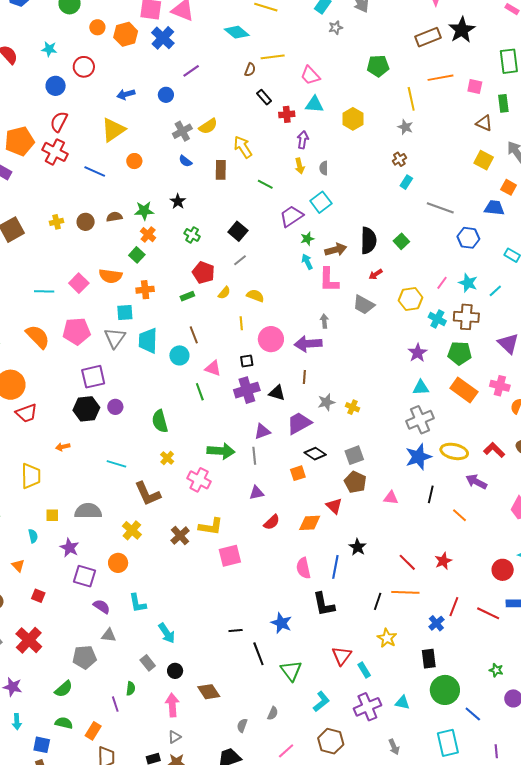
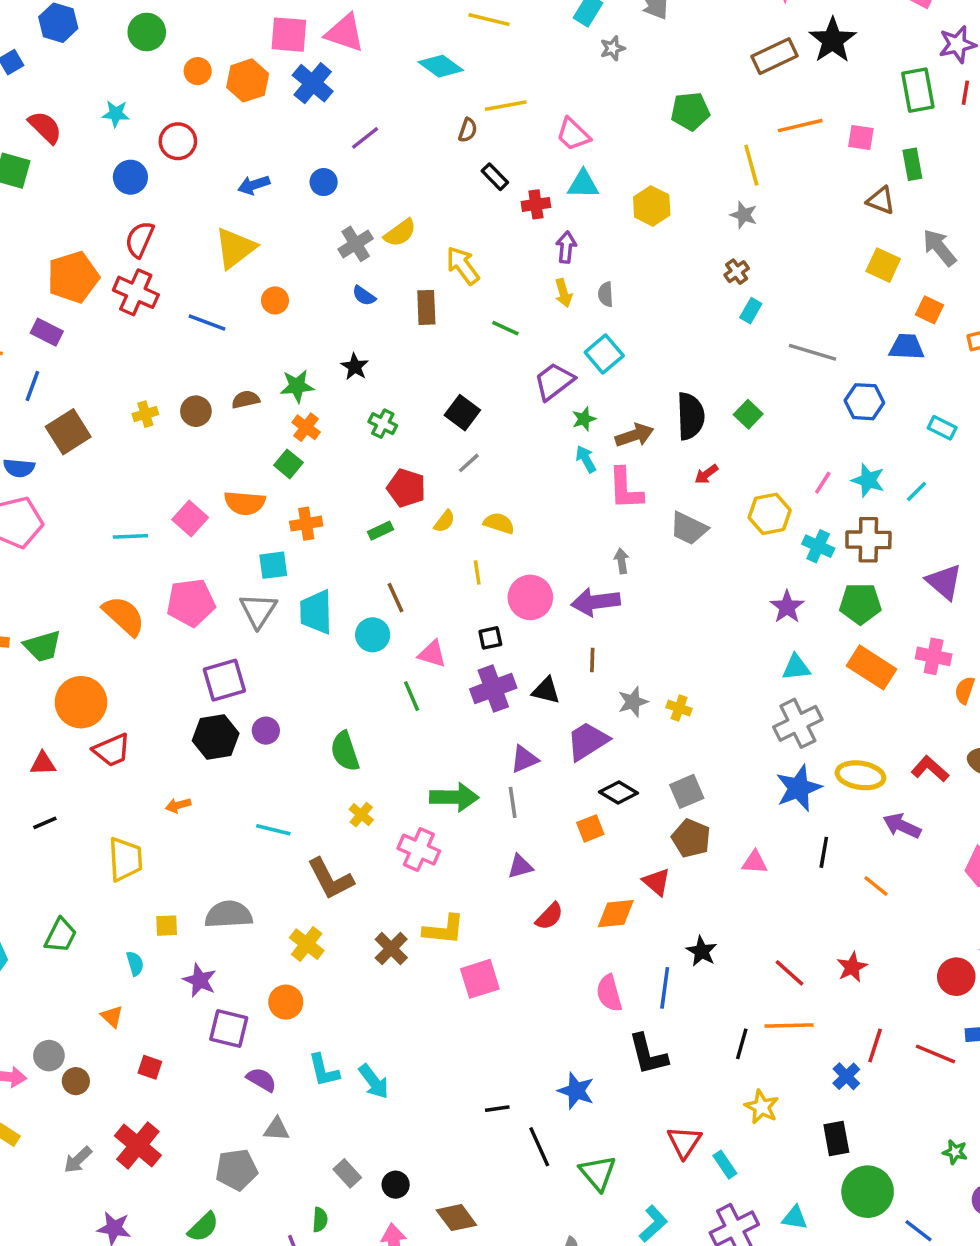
cyan arrow: (167, 633) -> (374, 1082), moved

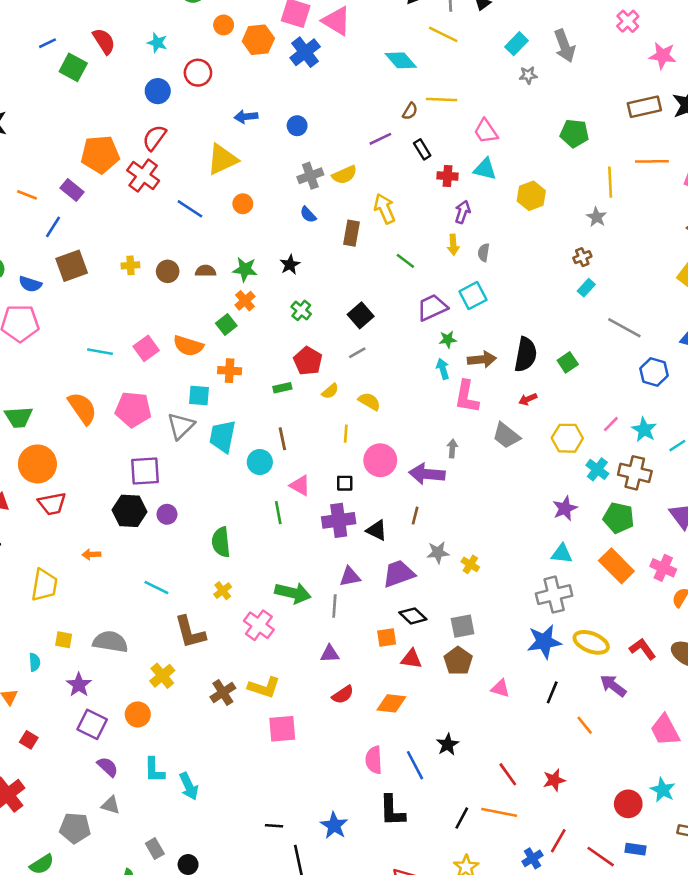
purple line: (365, 138) -> (380, 139), moved
red triangle: (657, 882) -> (411, 659), moved, turned -45
blue line: (665, 988) -> (415, 765), turned -48

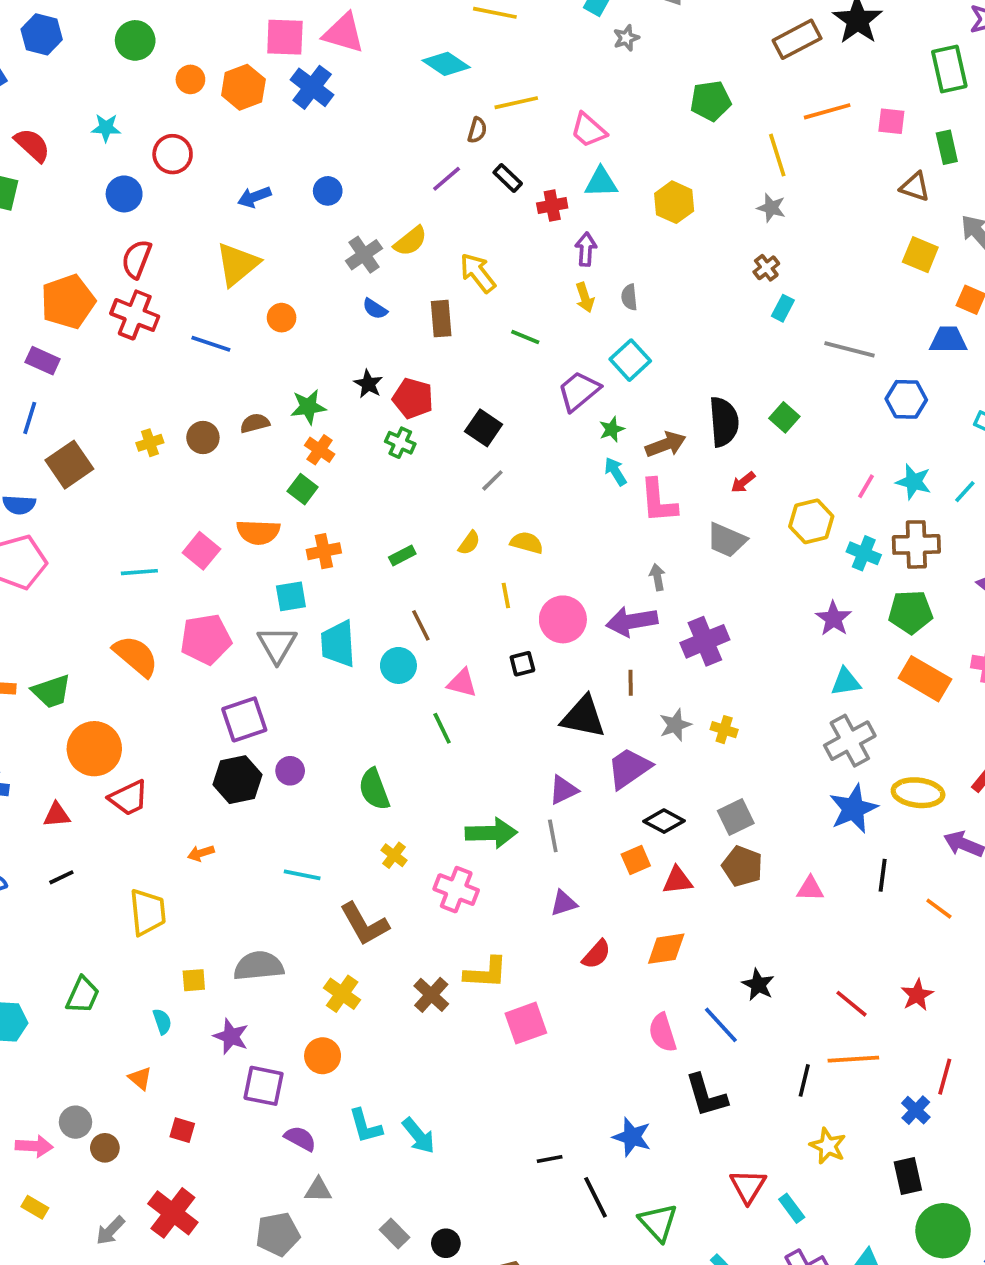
red pentagon: (308, 361) -> (413, 398), moved
purple cross: (339, 520) -> (705, 641), moved
black triangle: (377, 530) -> (583, 717), size x1.5

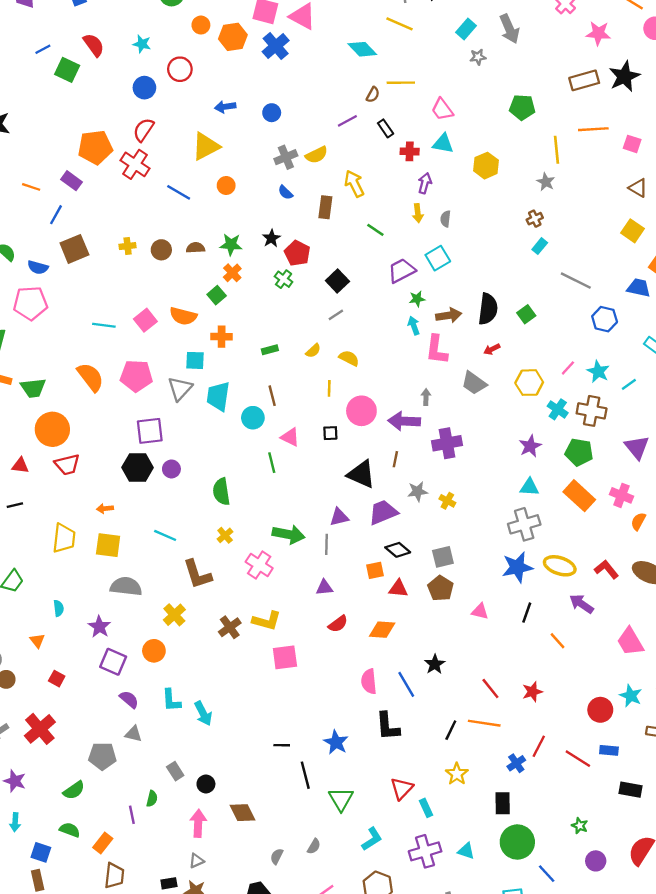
yellow square: (194, 980) -> (108, 545), moved, size x1.6

